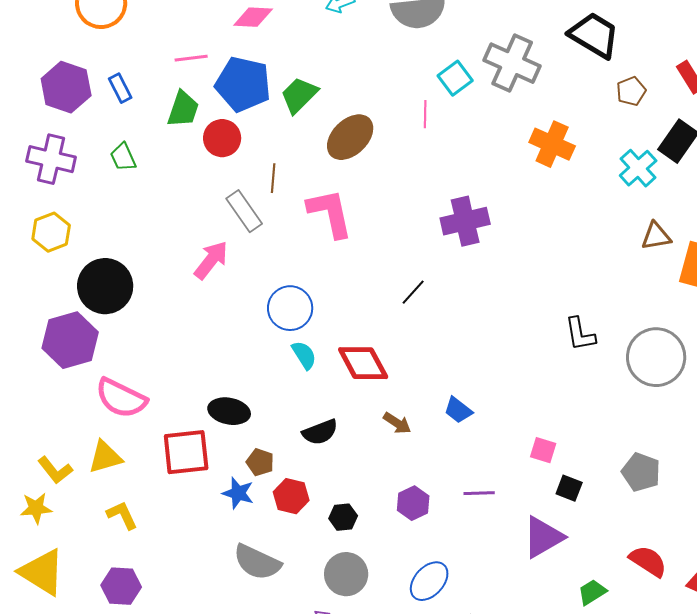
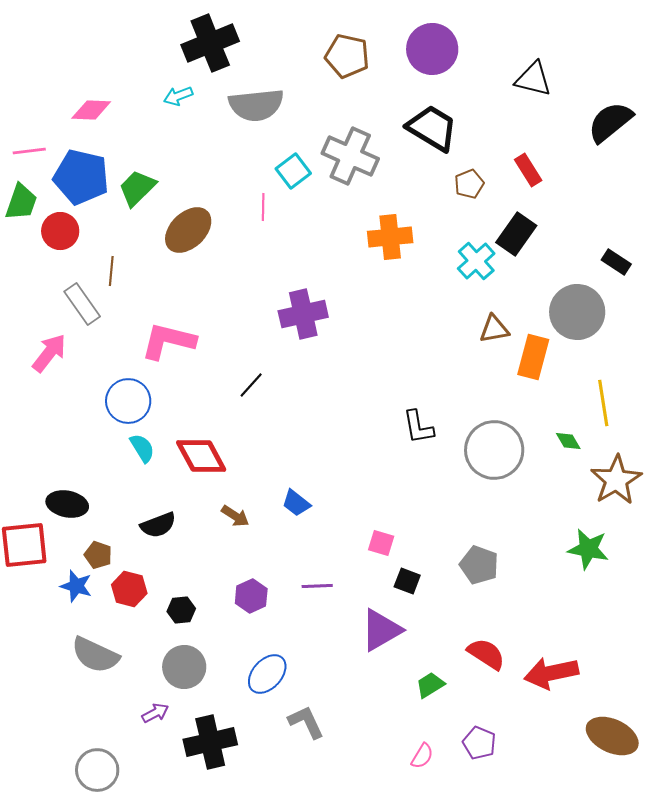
orange cross: (552, 144) -> (390, 237), turned -30
pink L-shape: (330, 213) -> (168, 341), moved, turned -64

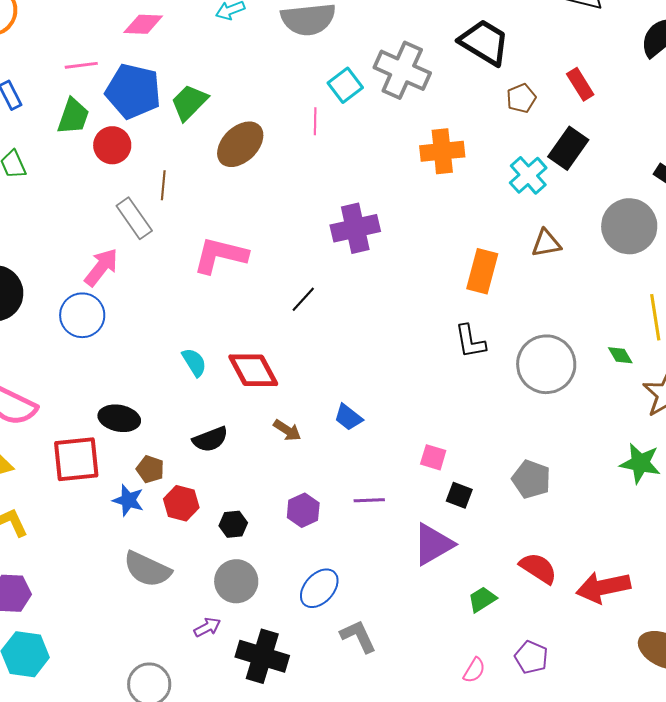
orange rectangle: (533, 357) -> (482, 271), moved
blue circle: (128, 401) -> (82, 315), moved
black cross: (210, 742) -> (262, 656), turned 30

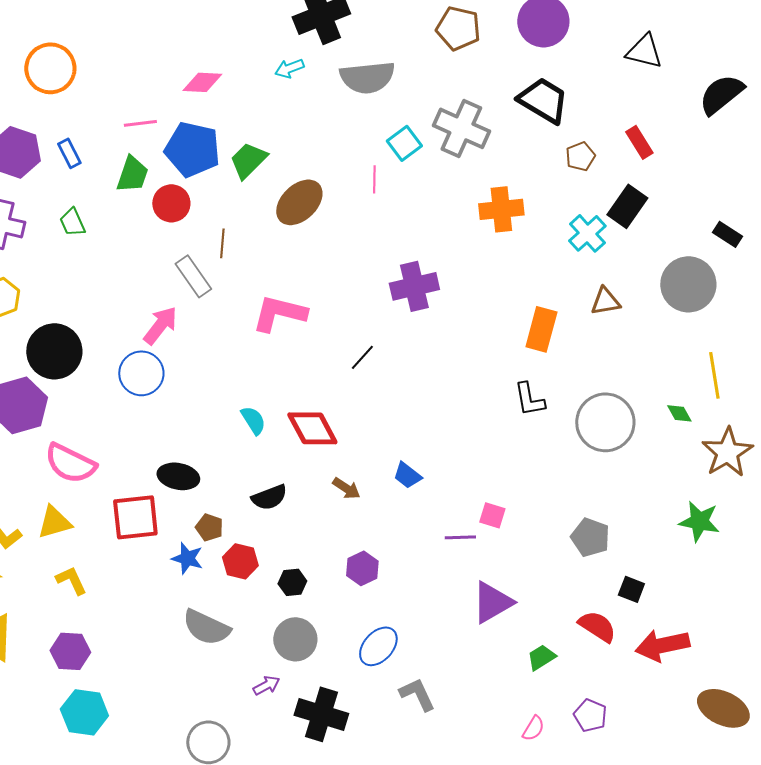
black square: (459, 495) -> (631, 589), moved
purple line: (369, 500) -> (460, 537), moved

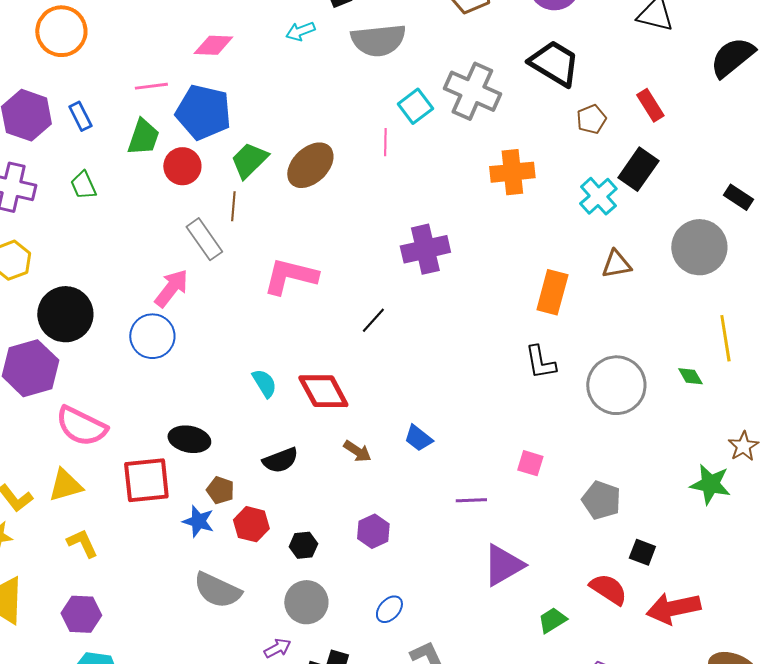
green trapezoid: (248, 160) -> (249, 160), moved
brown star: (727, 452) -> (743, 446), moved, size x0.6
pink square: (492, 515) -> (530, 463), moved
blue ellipse: (378, 646) -> (389, 609), size x0.7

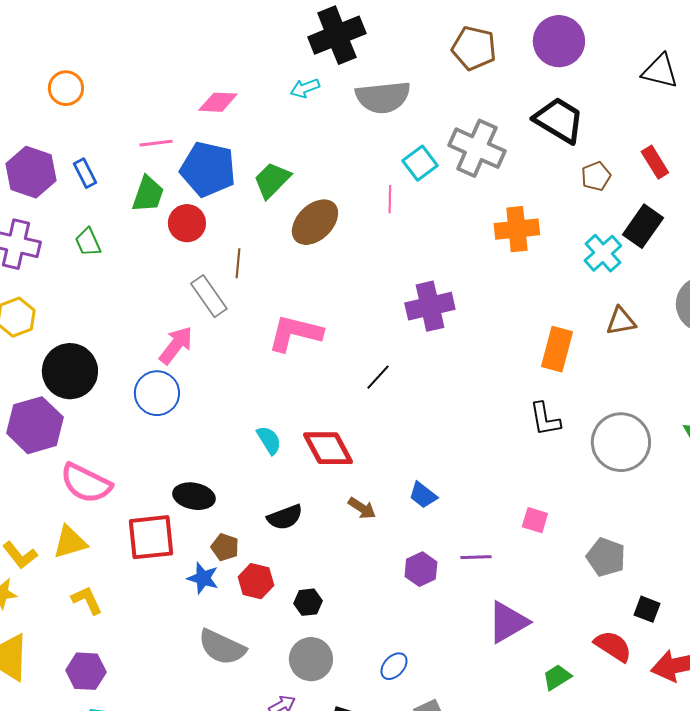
orange circle: (61, 31) -> (66, 88), size x0.7
green trapezoid: (249, 160) -> (272, 180), moved
purple hexagon: (373, 531) -> (421, 569), moved

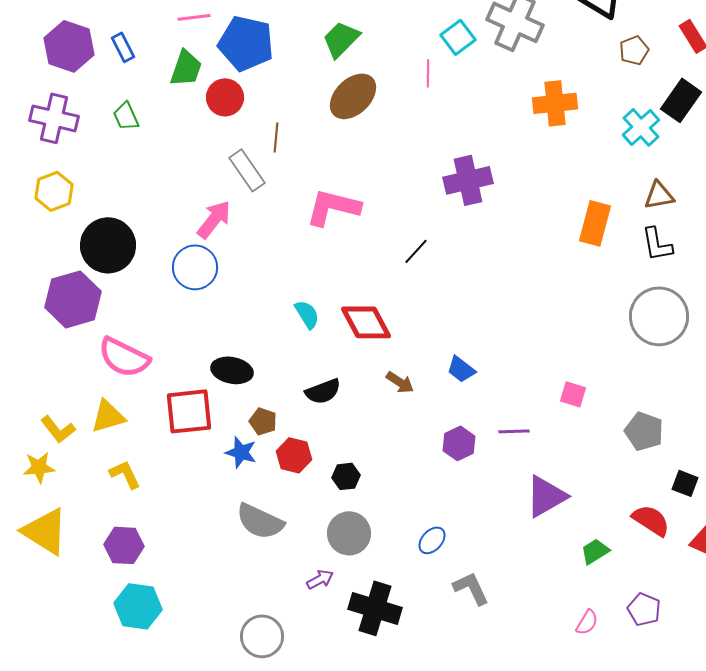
green trapezoid: (272, 180) -> (341, 39), moved
black L-shape: (545, 419) -> (657, 244), moved

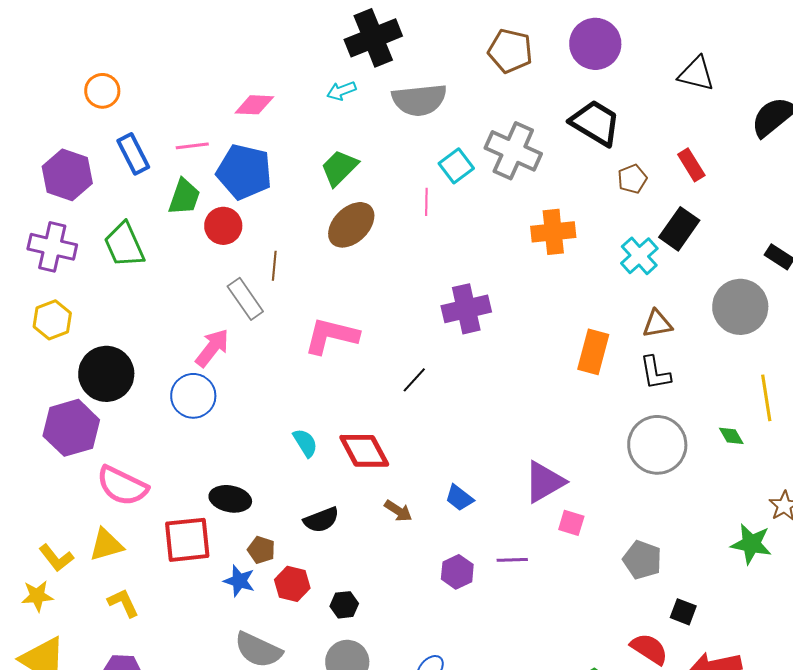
blue rectangle: (123, 47) -> (133, 154), moved, size x1.4
green trapezoid: (126, 116) -> (124, 245), size x1.6
purple triangle: (546, 496) -> (544, 482), moved

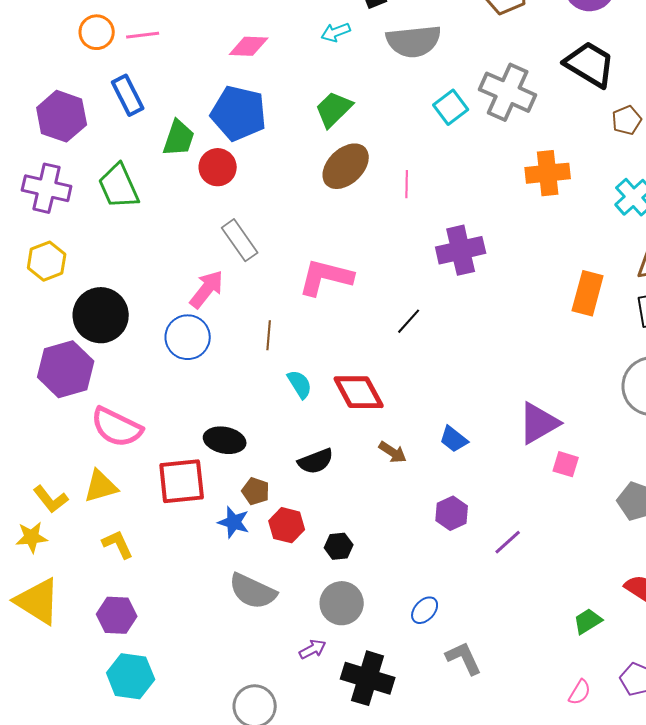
pink line: (192, 146) -> (143, 35), moved
pink line: (426, 202) -> (407, 184), moved
brown line: (274, 266) -> (269, 335), moved
purple line: (512, 560) -> (508, 542), moved, turned -40

